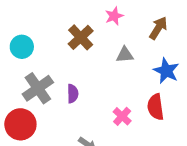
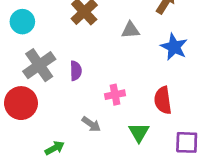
red semicircle: (156, 107) -> (163, 100), moved
pink cross: (122, 116) -> (115, 95), moved, turned 36

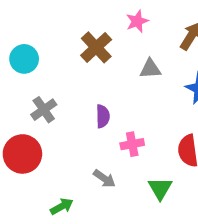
gray cross: (39, 65) -> (44, 110), size x0.7
purple semicircle: (76, 71) -> (103, 116), moved

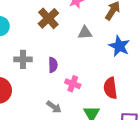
gray cross: (44, 110) -> (23, 59), moved, turned 35
pink cross: (132, 144) -> (73, 84), turned 32

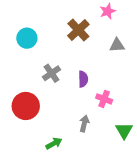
gray cross: (23, 59) -> (51, 73), turned -35
gray arrow: (54, 107) -> (84, 124), turned -112

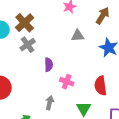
brown cross: (78, 30) -> (25, 23), moved
gray cross: (51, 73) -> (28, 45), moved

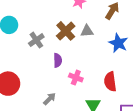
brown cross: (25, 23) -> (66, 31), moved
gray arrow: (50, 103) -> (50, 99), moved, turned 32

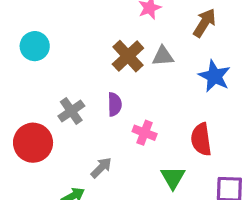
gray cross: (36, 40) -> (71, 111), moved

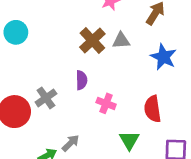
gray cross: (71, 111) -> (46, 98), moved
gray arrow: (101, 168) -> (71, 143), moved

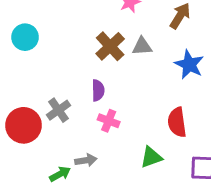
pink cross: (106, 103) -> (109, 121), moved
green triangle: (129, 140) -> (151, 157), turned 40
gray arrow: (71, 143) -> (86, 160), turned 36

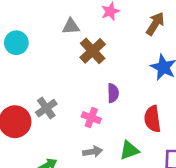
gray triangle: (142, 46) -> (71, 26), moved
purple semicircle: (98, 90) -> (113, 93), moved
gray arrow: (86, 160) -> (93, 152), moved

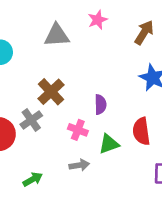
gray triangle: (71, 26) -> (57, 35), size x1.4
brown cross: (93, 51) -> (51, 92), moved
green triangle: (129, 150) -> (109, 144), moved

